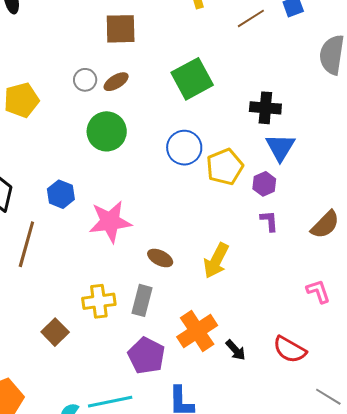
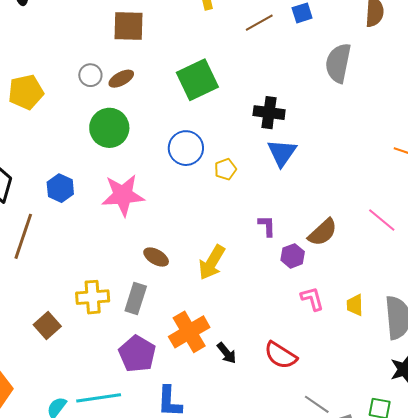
yellow pentagon: (225, 167) -> (225, 169), size x0.6
purple hexagon: (264, 184) -> (293, 256), moved
pink star: (110, 222) -> (123, 195), moved

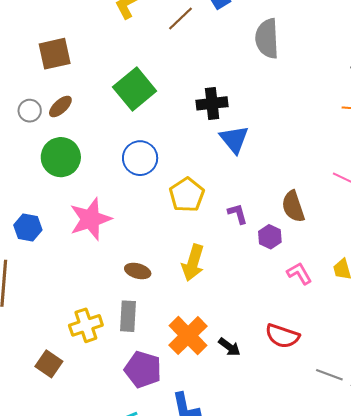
yellow pentagon: (225, 169) -> (187, 195), moved, size x1.6
brown semicircle: (323, 232) -> (293, 206), turned 128

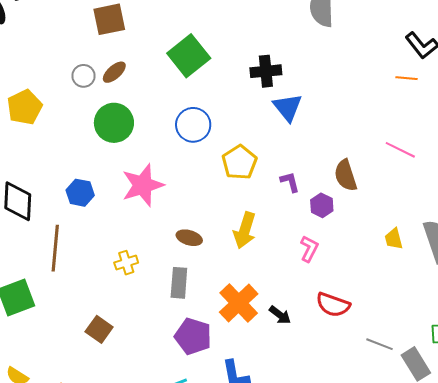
pink L-shape: (299, 273) -> (309, 249), moved, turned 56
yellow cross: (86, 325) -> (126, 263), moved, size x0.7

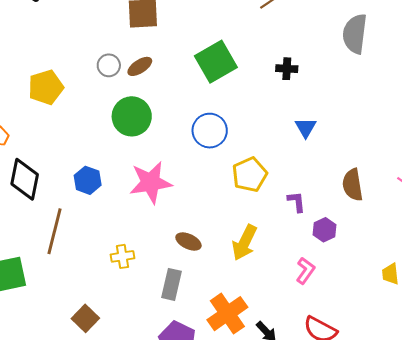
black cross: (266, 71) -> (287, 69), moved, size x0.7
blue triangle: (288, 107) -> (306, 128), size x0.7
brown semicircle: (346, 175) -> (353, 185), moved

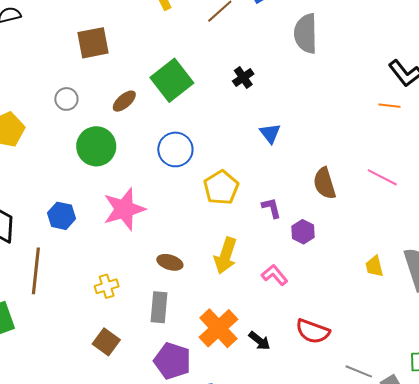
brown ellipse: (140, 66) -> (124, 101), moved
black cross: (287, 69) -> (243, 77), turned -30
pink L-shape: (305, 271) -> (275, 275), moved, turned -68
brown square: (85, 318) -> (106, 342), moved

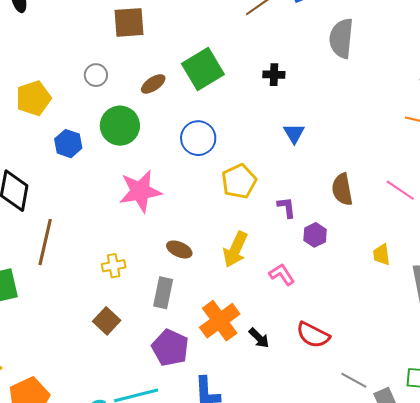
black cross: (243, 77) -> (274, 75), turned 30
blue hexagon: (61, 216) -> (68, 144), moved
yellow trapezoid: (374, 266) -> (381, 255), moved

